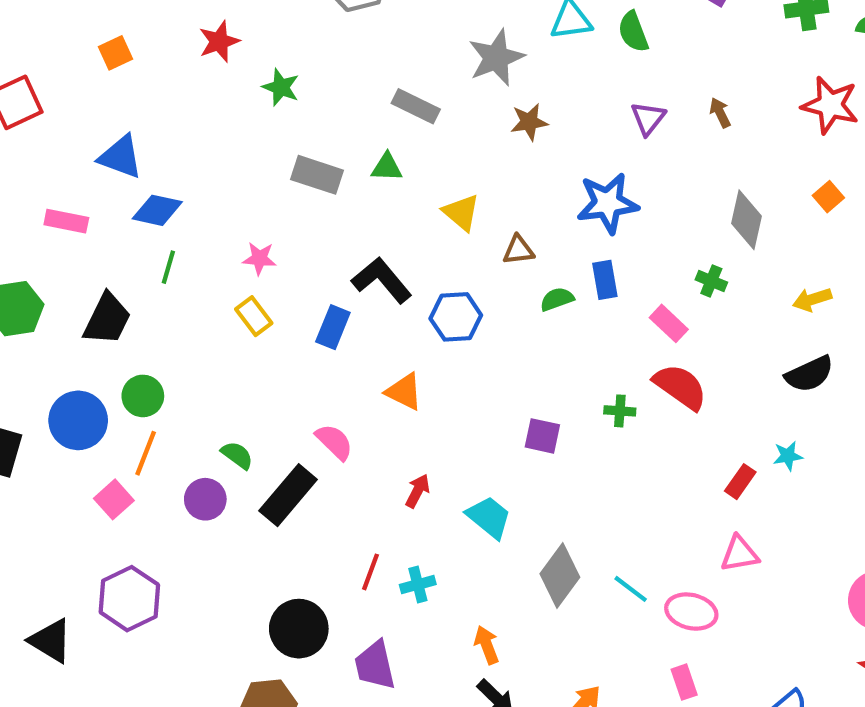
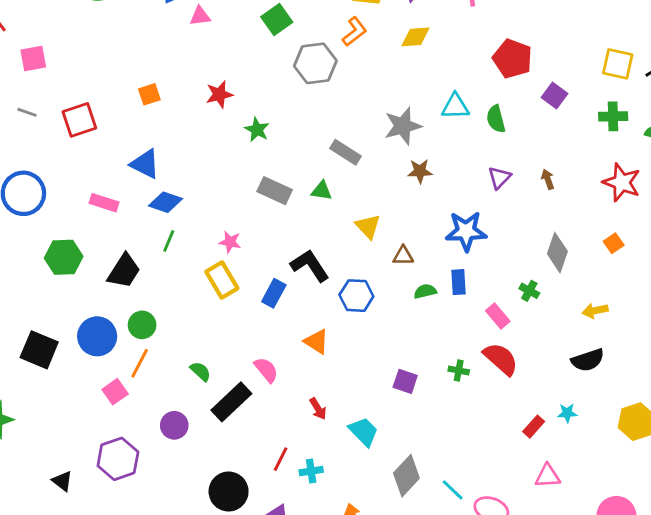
yellow rectangle: (254, 316) -> (222, 280), size x1.4
red arrow: (418, 491) -> (318, 409), turned 115
purple circle: (205, 499) -> (174, 425), moved
pink triangle: (740, 554) -> (548, 476), moved
black triangle: (51, 641) -> (62, 481), size x0.7

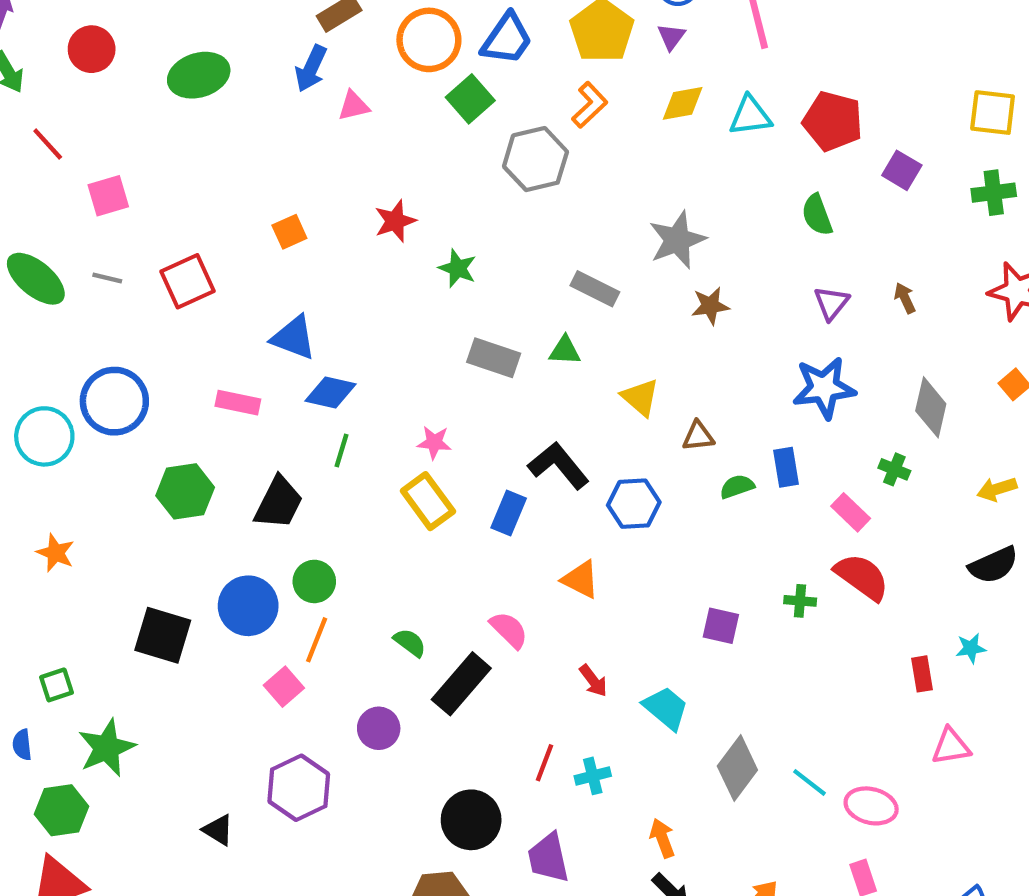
cyan triangle: (455, 106) -> (750, 116), moved
blue star: (466, 231) -> (824, 388), moved
red rectangle: (534, 427) -> (922, 674), turned -45

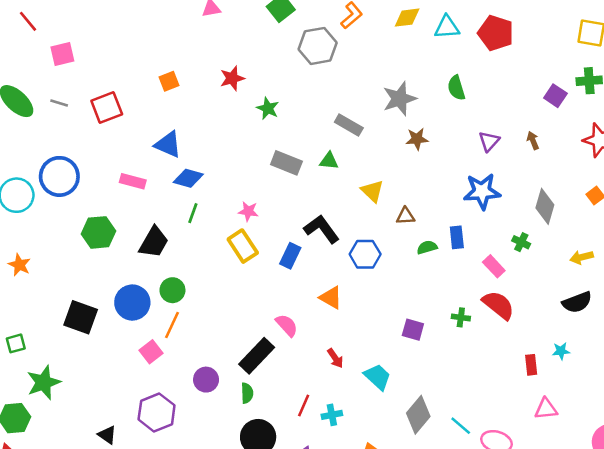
purple square: (902, 170) -> (555, 96), moved
green semicircle: (817, 215) -> (456, 88), moved
green semicircle: (410, 643) -> (247, 393), moved, turned 48

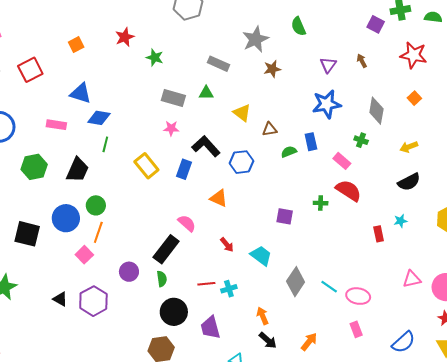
pink star: (248, 211) -> (171, 128), moved
red line: (304, 405) -> (206, 284), turned 66
pink triangle: (546, 409) -> (412, 279), moved
black triangle: (107, 435) -> (60, 299), moved

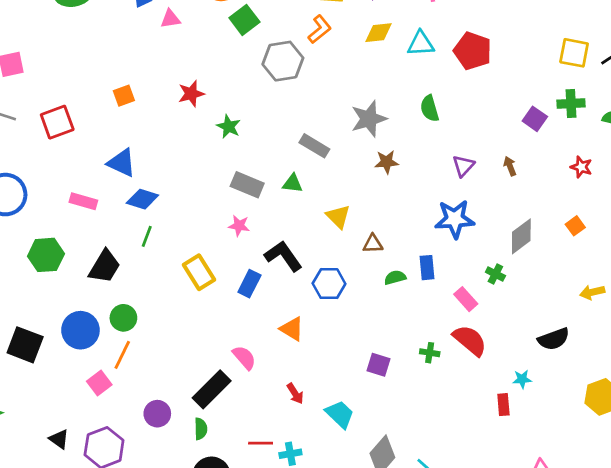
red star: (414, 55) -> (581, 167), size x0.6
gray diamond: (376, 111) -> (521, 236), turned 36
yellow arrow: (409, 147) -> (592, 292), moved
cyan star: (400, 221) -> (522, 379), moved

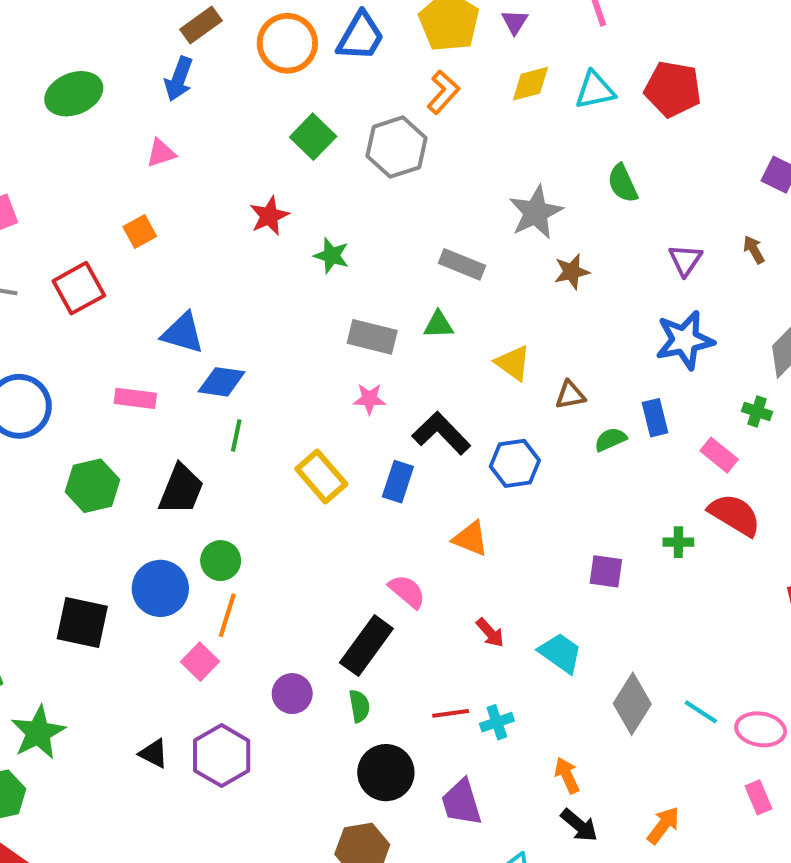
pink triangle: (170, 19) -> (161, 153), moved
green square: (244, 20) -> (313, 137), moved
orange square: (124, 96) -> (140, 232), moved

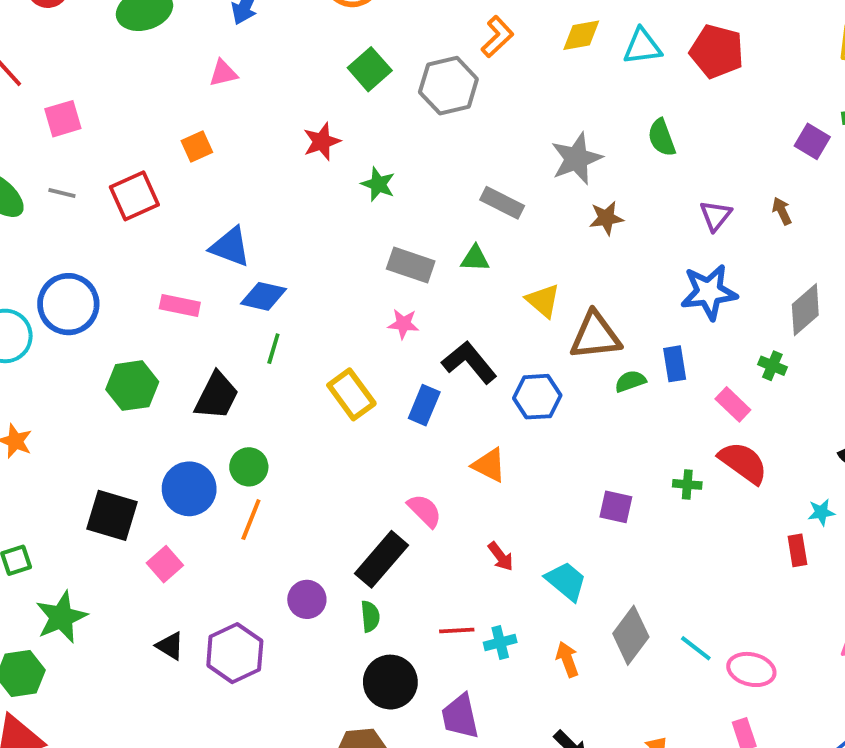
brown triangle: (570, 395) -> (595, 336), size x1.8
pink square: (200, 662) -> (165, 564), moved
orange arrow: (567, 775) -> (567, 659), moved

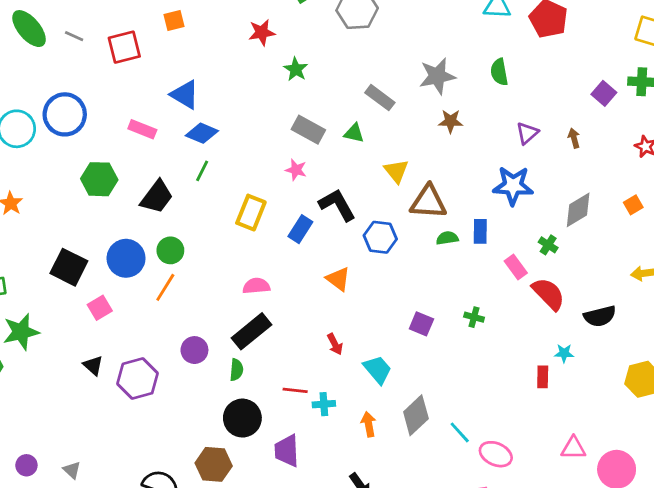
yellow rectangle: (351, 394) -> (251, 213), turned 48
red semicircle: (743, 463) -> (548, 294), moved
pink semicircle: (425, 511) -> (256, 286), moved, turned -60

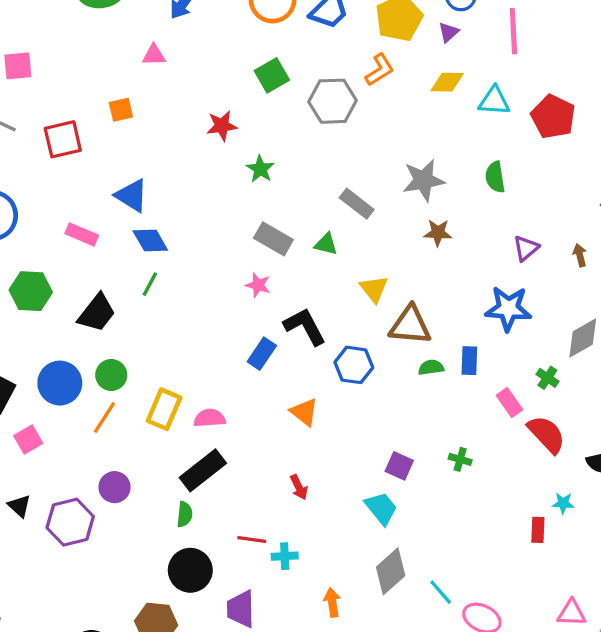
blue diamond: (202, 133) -> (150, 240), turned 36
yellow rectangle: (251, 213) -> (164, 409), moved
purple circle: (194, 350) -> (115, 487), moved
cyan trapezoid: (378, 370) -> (381, 508), moved
orange arrow: (369, 424) -> (332, 602), moved

